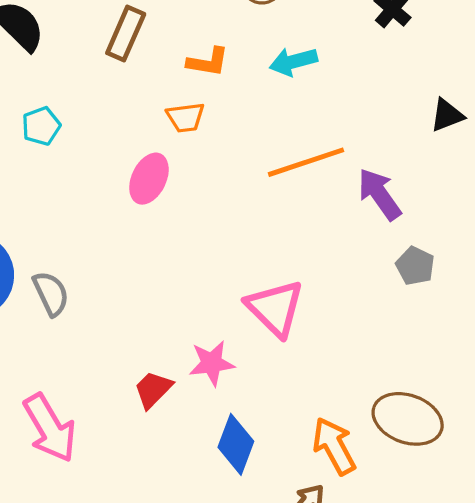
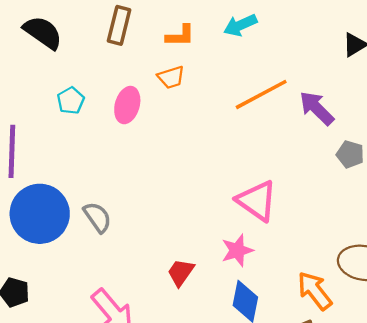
pink ellipse: (149, 179) -> (127, 105), moved
pink star: (212, 363) -> (237, 250), moved

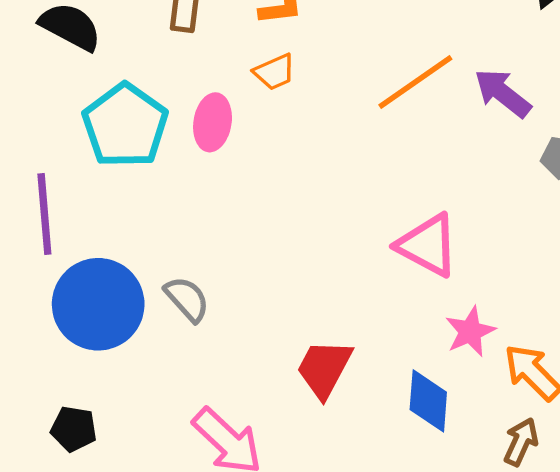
cyan pentagon: (71, 101) -> (125, 126), size x2.0
pink star: (237, 250) -> (470, 331), moved
red trapezoid: (181, 272) -> (324, 369), size x1.4

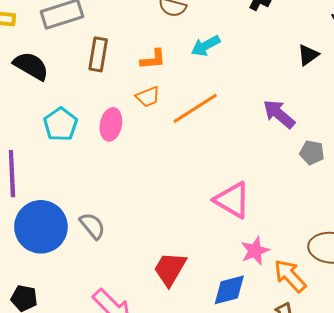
orange line: (415, 82) -> (195, 108), moved
cyan pentagon: (125, 126) -> (60, 124), size x0.7
blue diamond: (428, 401) -> (229, 290), turned 69

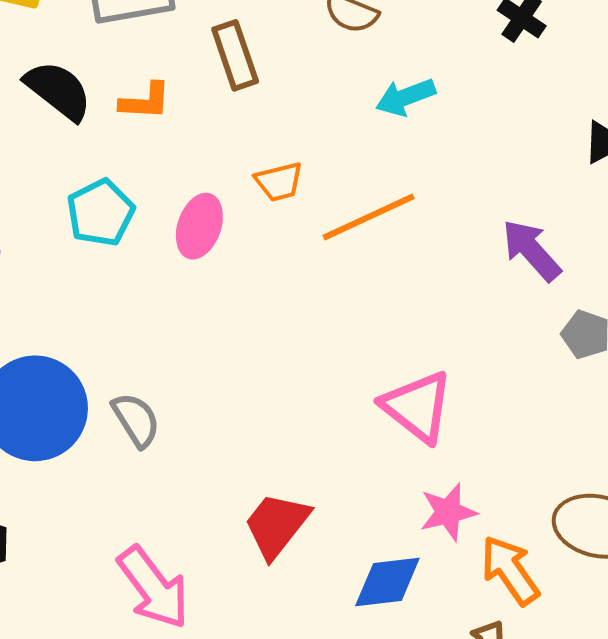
brown rectangle: (98, 54) -> (235, 55), moved, turned -36
orange L-shape: (153, 59) -> (145, 101), moved

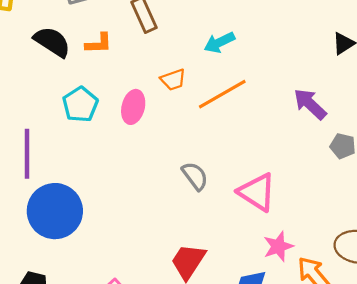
cyan arrow: (406, 97) -> (219, 42), moved
gray semicircle: (136, 420) -> (195, 176), moved

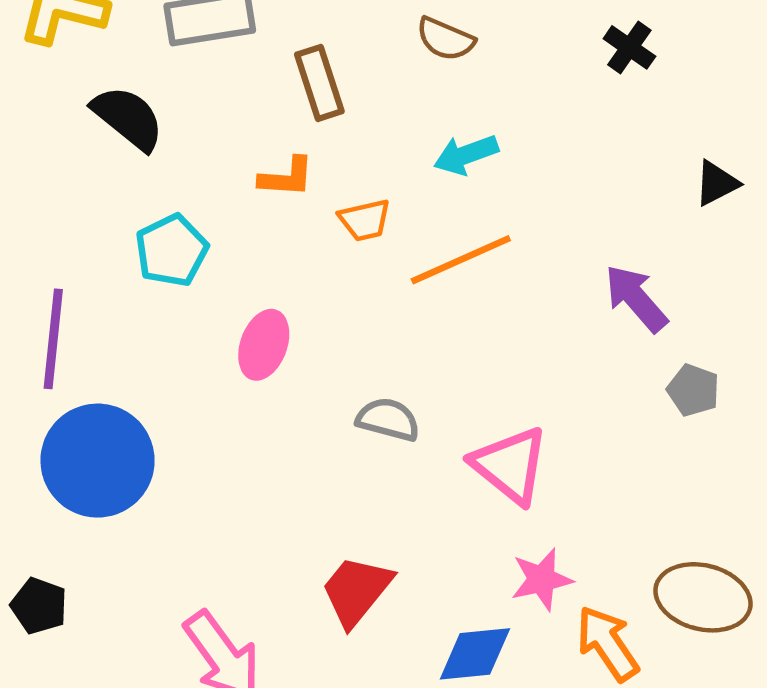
orange L-shape: (99, 43) -> (286, 177), moved
pink ellipse: (133, 107) -> (264, 345), moved
gray semicircle: (195, 176) -> (388, 419), turned -44

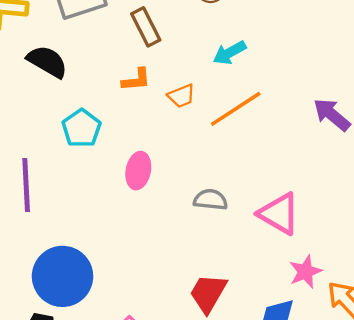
blue circle: (98, 461) -> (63, 276), moved

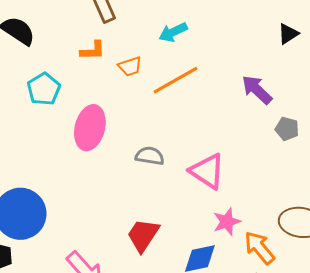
pink ellipse: (138, 171) -> (90, 128), size x1.4

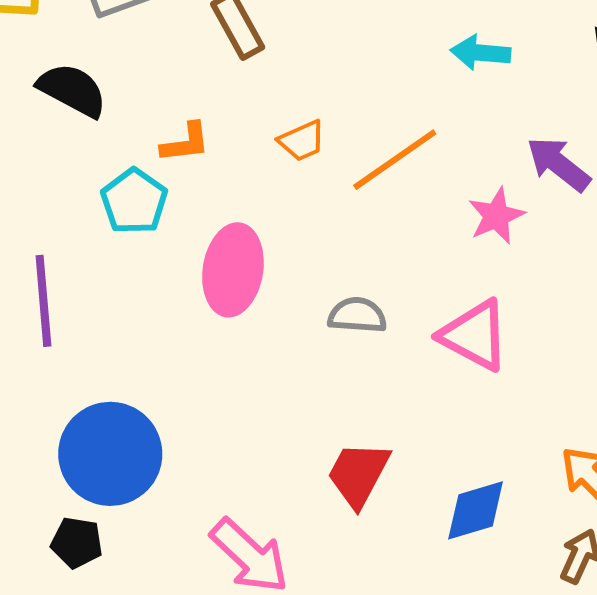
cyan arrow: (173, 32) -> (481, 53), moved, turned 36
orange L-shape: (93, 51) -> (185, 143), moved
pink star: (227, 222) -> (496, 216), moved

